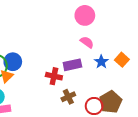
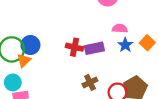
pink semicircle: (87, 42) -> (120, 28), moved, turned -32
red cross: (54, 76) -> (75, 47), moved

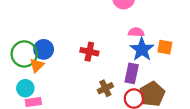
orange square: (147, 43) -> (165, 47), turned -32
blue star: (125, 45) -> (142, 49), size x1.5
purple rectangle: (94, 48) -> (132, 73), moved, turned -66

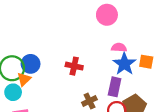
cyan circle: (25, 88) -> (13, 92), moved

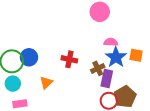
orange triangle: (24, 79) -> (46, 83), moved
brown cross: (89, 101) -> (98, 68), moved

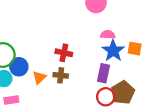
blue circle: (29, 57) -> (19, 67), moved
brown cross: (98, 68) -> (61, 75), moved, turned 32

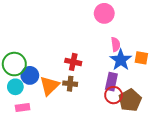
pink semicircle: (108, 35) -> (116, 44), turned 80
orange triangle: (39, 77) -> (49, 86), size x1.5
red circle: (106, 97) -> (114, 95), moved

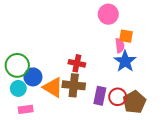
orange square: (141, 58) -> (126, 36), moved
purple rectangle: (111, 82) -> (100, 96), moved
brown cross: (70, 84) -> (74, 85), size x1.5
orange triangle: (49, 86) -> (53, 87), turned -45

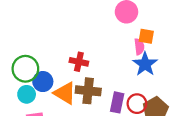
red cross: (77, 63) -> (79, 62), moved

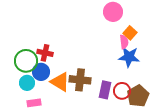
orange square: (146, 36) -> (130, 33), turned 32
red cross: (79, 62) -> (45, 53), moved
blue star: (145, 64) -> (129, 57), turned -30

